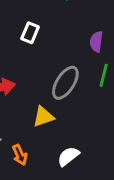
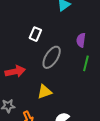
gray ellipse: (65, 83) -> (52, 57), moved

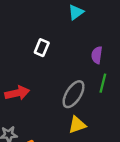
gray ellipse: (52, 57) -> (74, 94), moved
yellow triangle: (44, 92) -> (77, 125), moved

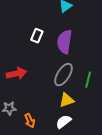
purple semicircle: (97, 55) -> (65, 42), moved, size x1.6
green line: (103, 83) -> (88, 80), moved

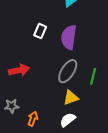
orange arrow: (30, 121) -> (33, 119), turned -136

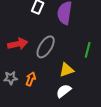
gray ellipse: (68, 71) -> (46, 47), moved
orange arrow: (33, 119) -> (31, 79), moved

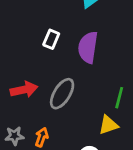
yellow triangle: (67, 70) -> (108, 125), moved

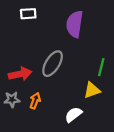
white rectangle: (51, 39) -> (28, 14), moved, turned 63
red arrow: (24, 90) -> (20, 74), moved

